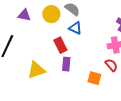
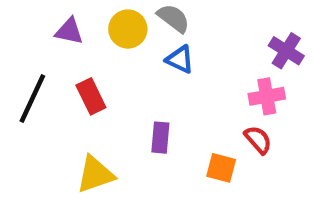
red rectangle: (60, 45) -> (91, 96), moved
yellow triangle: (36, 70) -> (95, 174), moved

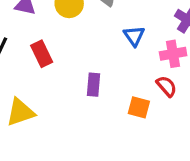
blue triangle: (180, 59) -> (134, 36), moved, turned 30
yellow triangle: (95, 174) -> (20, 112), moved

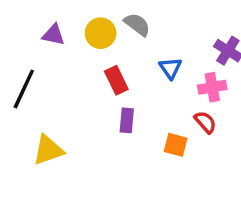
red rectangle: (42, 54) -> (116, 80), moved

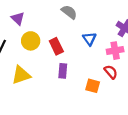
yellow circle: (101, 33) -> (31, 41), moved
purple triangle: (53, 35) -> (18, 18), turned 32
yellow triangle: (48, 150) -> (21, 75), moved

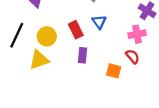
blue triangle: (89, 39) -> (99, 22), moved
yellow circle: (31, 41) -> (47, 36), moved

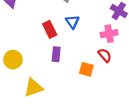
yellow circle: (47, 36) -> (13, 60), moved
yellow triangle: (39, 60) -> (33, 88), moved

